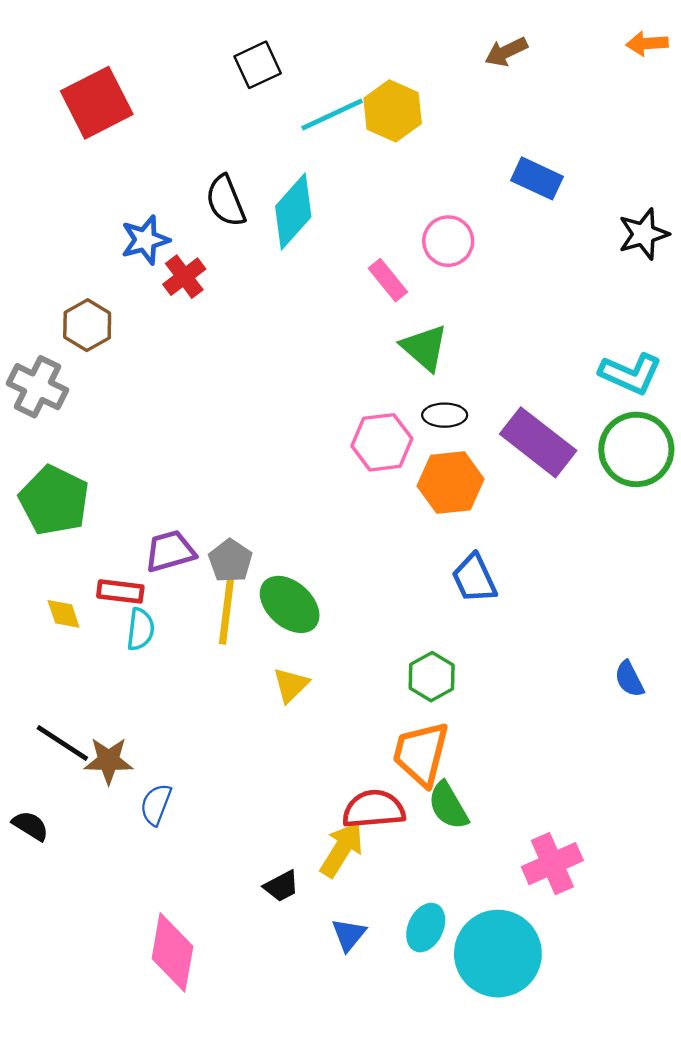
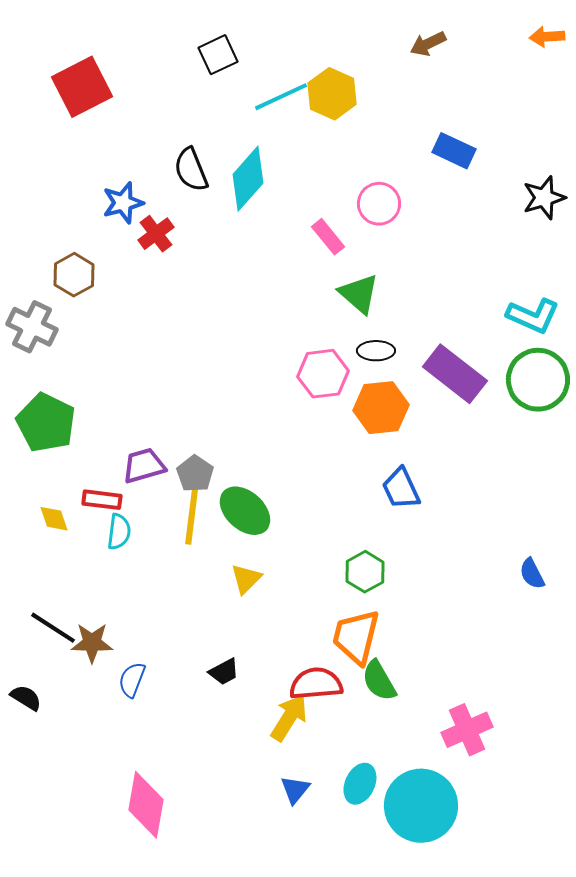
black trapezoid: (281, 886) -> (224, 672), moved

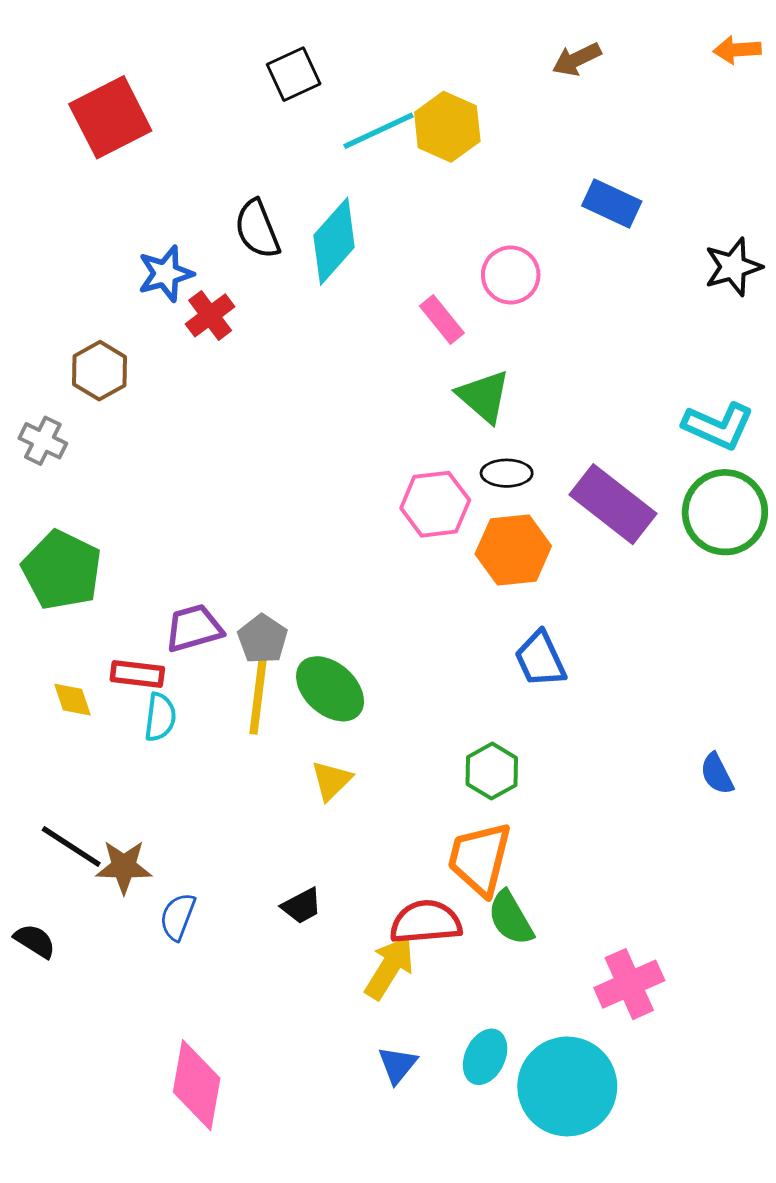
gray cross: (32, 327) -> (43, 441), size x0.7

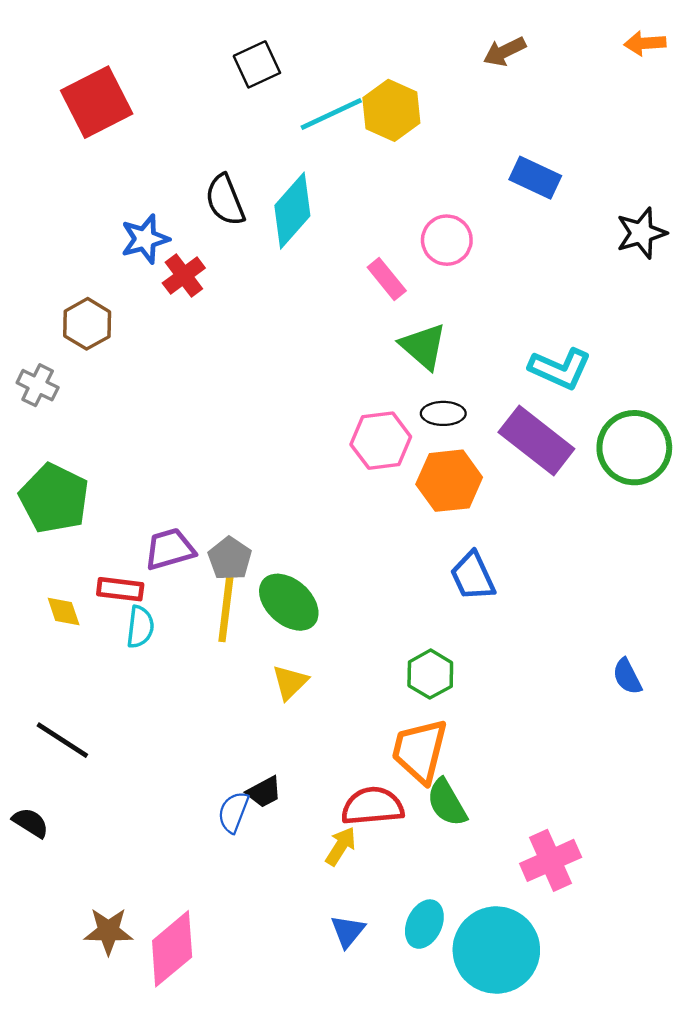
cyan L-shape: (718, 426) -> (560, 369), moved
brown star: (124, 867) -> (108, 931), moved
blue semicircle: (178, 917) -> (233, 812), moved
yellow arrow: (389, 968) -> (341, 846), size x0.7
pink diamond: (197, 1085) -> (172, 949), turned 40

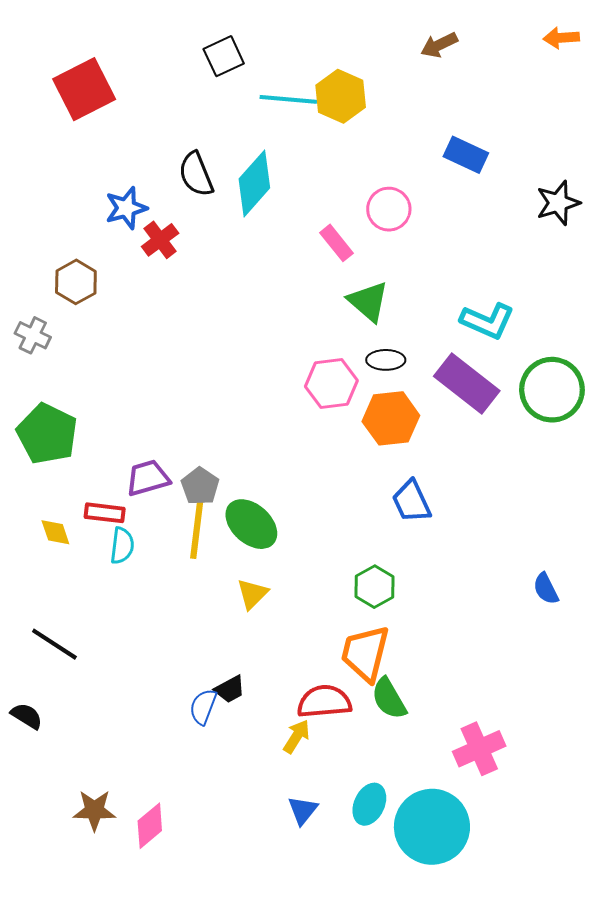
cyan line: (331, 114) -> (288, 99), turned 30
pink diamond: (172, 949) -> (150, 826), size x0.7

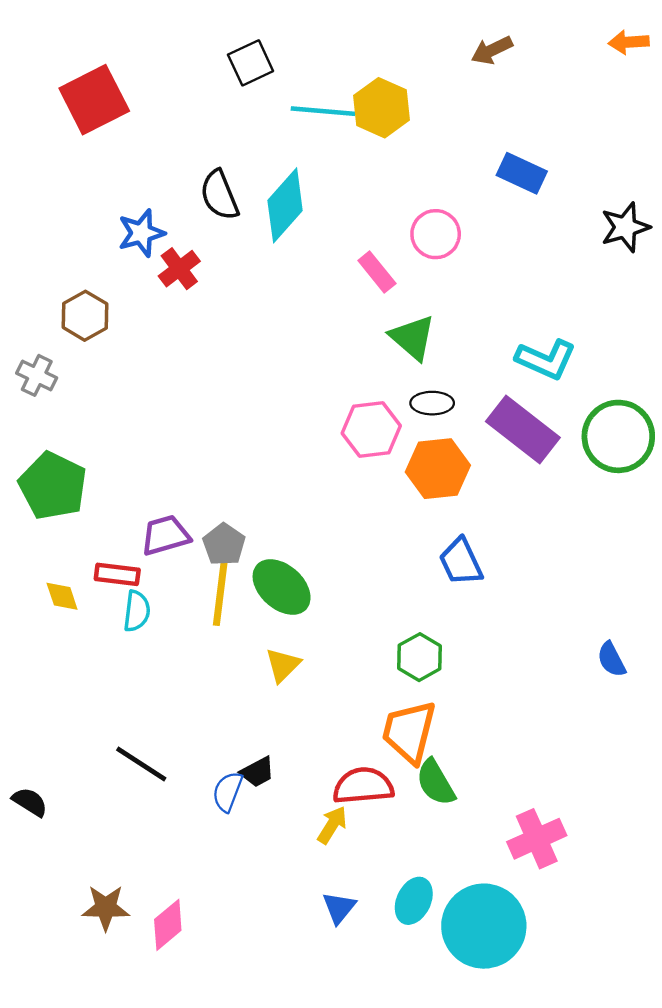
black line: (54, 644) -> (141, 764), moved

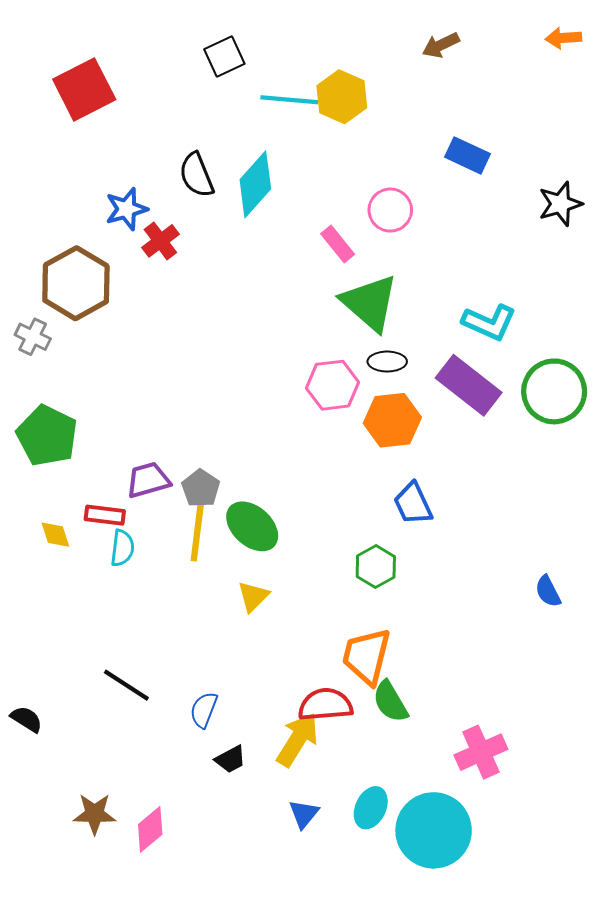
brown hexagon: (85, 316) -> (76, 283), size x1.6
green triangle: (413, 338) -> (370, 303), size x1.4
green hexagon: (419, 657) -> (376, 567), moved
black trapezoid: (257, 772) -> (231, 759), moved
yellow arrow: (332, 825) -> (298, 740), size x1.6

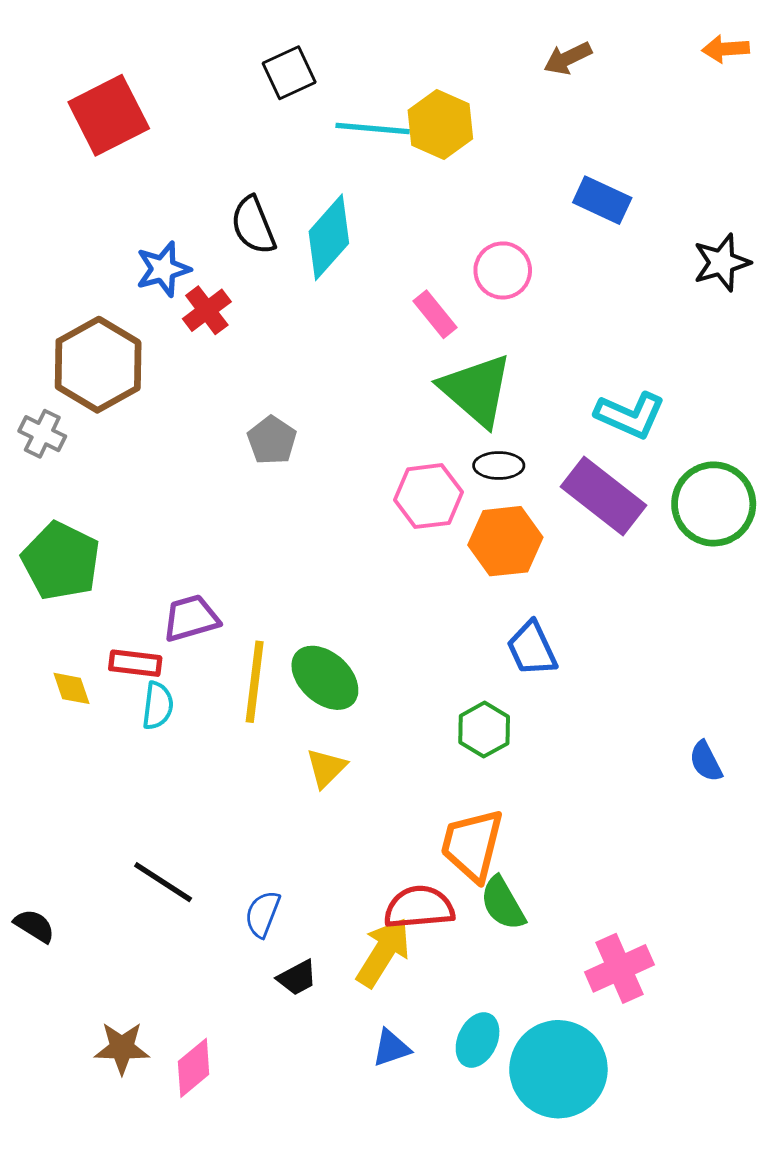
gray pentagon: (201, 488) -> (272, 440), moved
blue triangle: (304, 814) -> (391, 1048), turned 32

